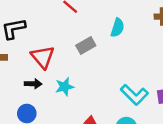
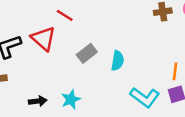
cyan semicircle: (118, 28) -> (117, 61), moved
red triangle: (43, 57) -> (43, 39), moved

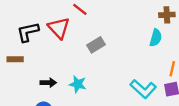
cyan semicircle: (117, 61) -> (156, 38), moved
cyan star: (71, 99) -> (78, 84), turned 30

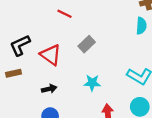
red triangle: (59, 28) -> (51, 55), moved
cyan star: (78, 84) -> (92, 83), moved

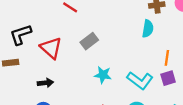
cyan star: (92, 83) -> (103, 75), moved

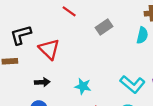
gray rectangle: (89, 41) -> (104, 27), moved
cyan star: (103, 75) -> (83, 86), moved

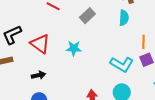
cyan star: (83, 86) -> (74, 48), moved

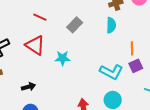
red triangle: (40, 44) -> (35, 45), moved

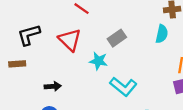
gray rectangle: (75, 25) -> (117, 38), moved
cyan L-shape: (111, 72) -> (123, 87), moved

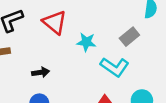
gray rectangle: (117, 38) -> (129, 37), moved

